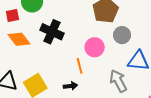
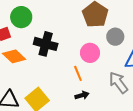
black arrow: (70, 86) -> (82, 95), moved

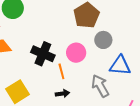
black cross: (46, 44) -> (43, 54), moved

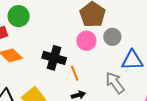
pink circle: (76, 53) -> (86, 41), moved

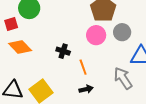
black cross: (54, 58) -> (63, 51), size x0.6

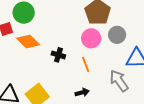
orange diamond: (20, 47) -> (28, 42), moved
orange line: (83, 67) -> (86, 64), moved

